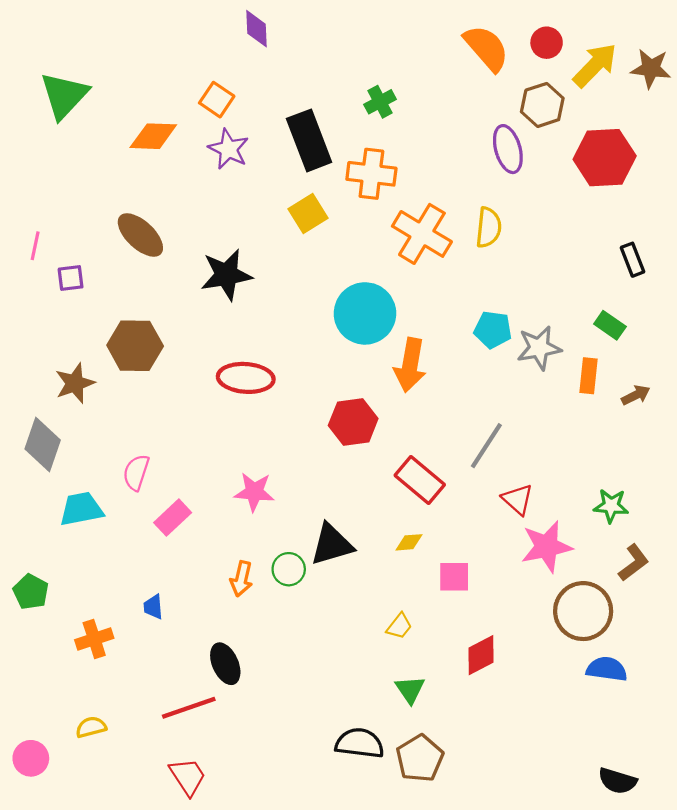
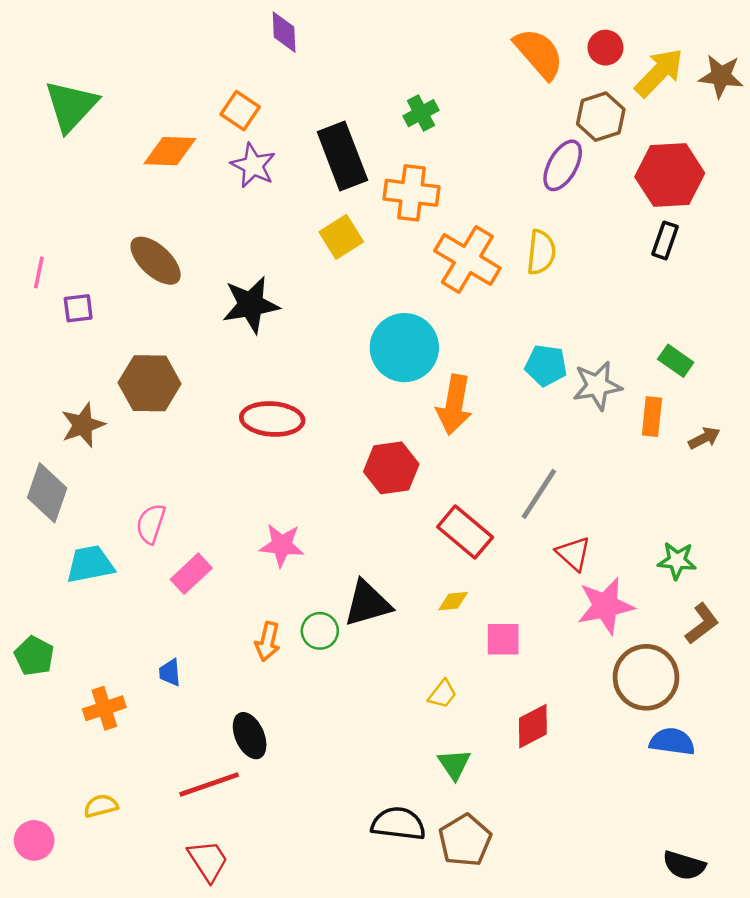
purple ellipse: (508, 149) -> (563, 165), turned 45
black rectangle: (633, 260) -> (665, 240), moved, turned 40

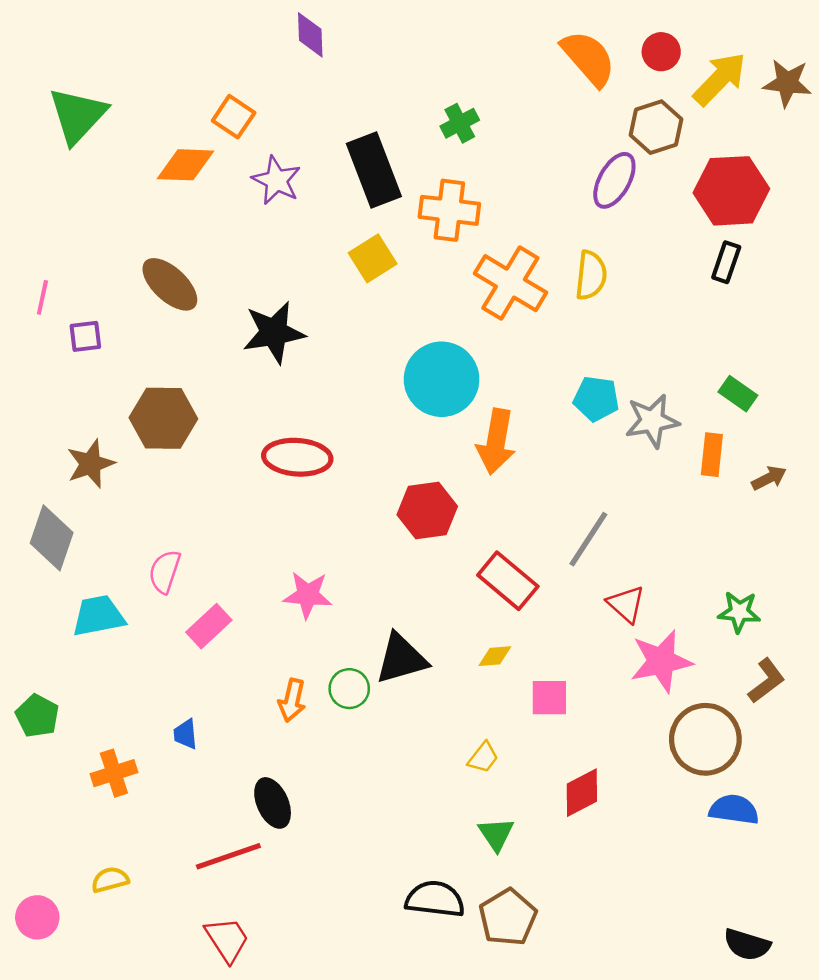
orange square: (240, 111) -> (234, 117), moved

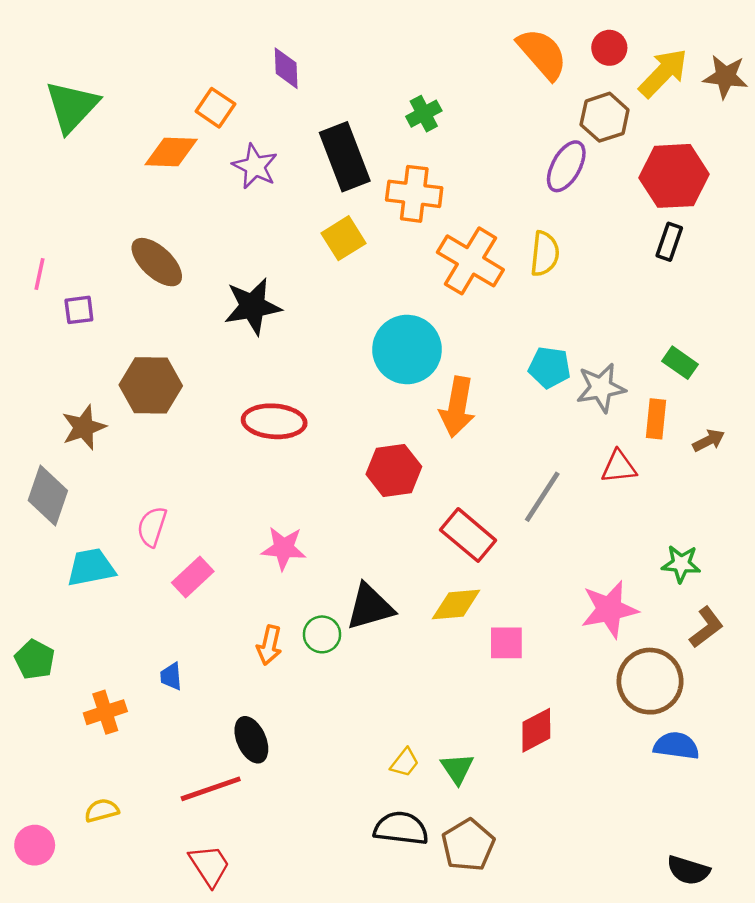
purple diamond: (310, 35) -> (286, 68), moved
red triangle: (626, 604) -> (619, 467), moved, turned -48
yellow diamond: (495, 656) -> (456, 604), size x1.6
yellow trapezoid: (483, 757) -> (405, 763), moved

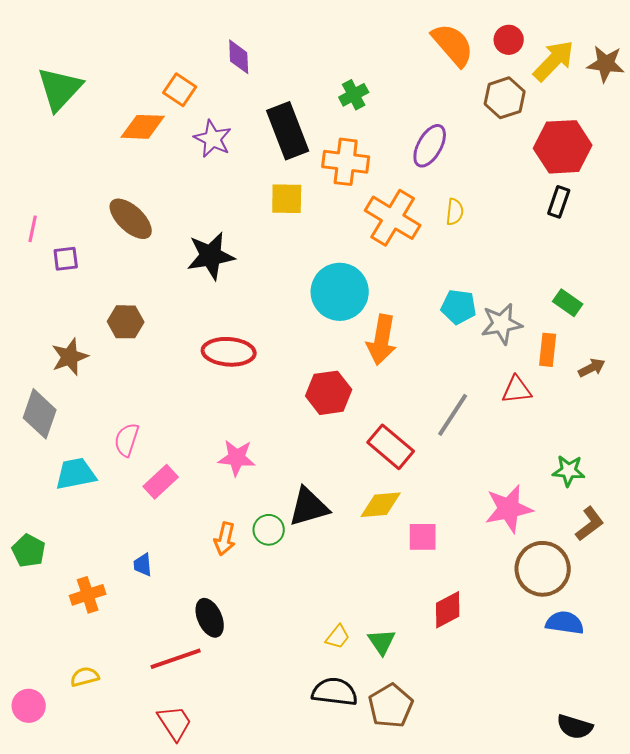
purple ellipse: (566, 166) -> (430, 146), moved
yellow square: (344, 238) -> (287, 199), turned 33
yellow semicircle: (545, 254) -> (455, 212), size x0.7
brown hexagon: (151, 385) -> (126, 322), size x0.7

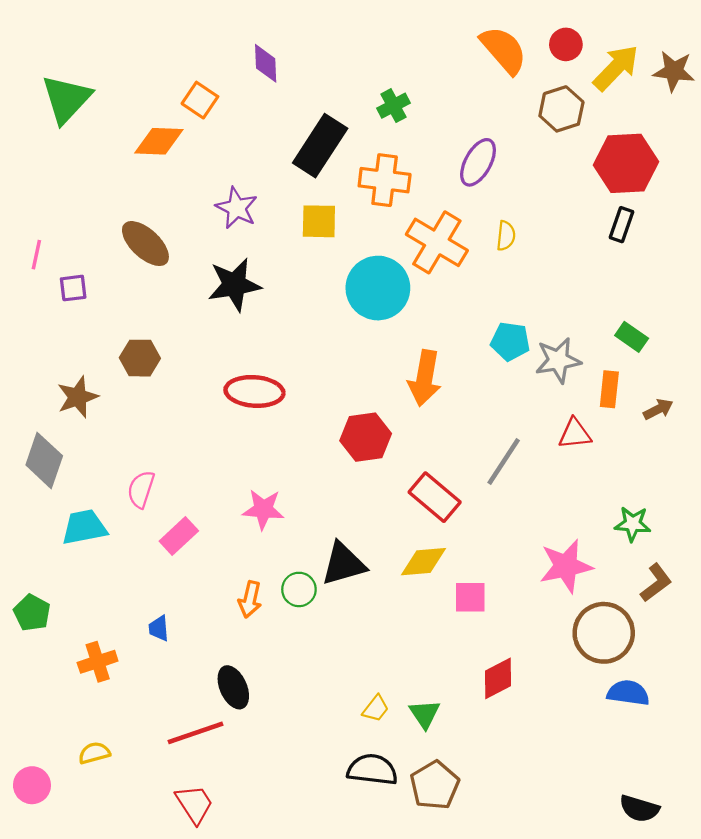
black rectangle: (288, 131) -> (320, 146), turned 54
purple star: (213, 139) -> (237, 208), moved
cyan circle: (340, 292) -> (378, 288), moved

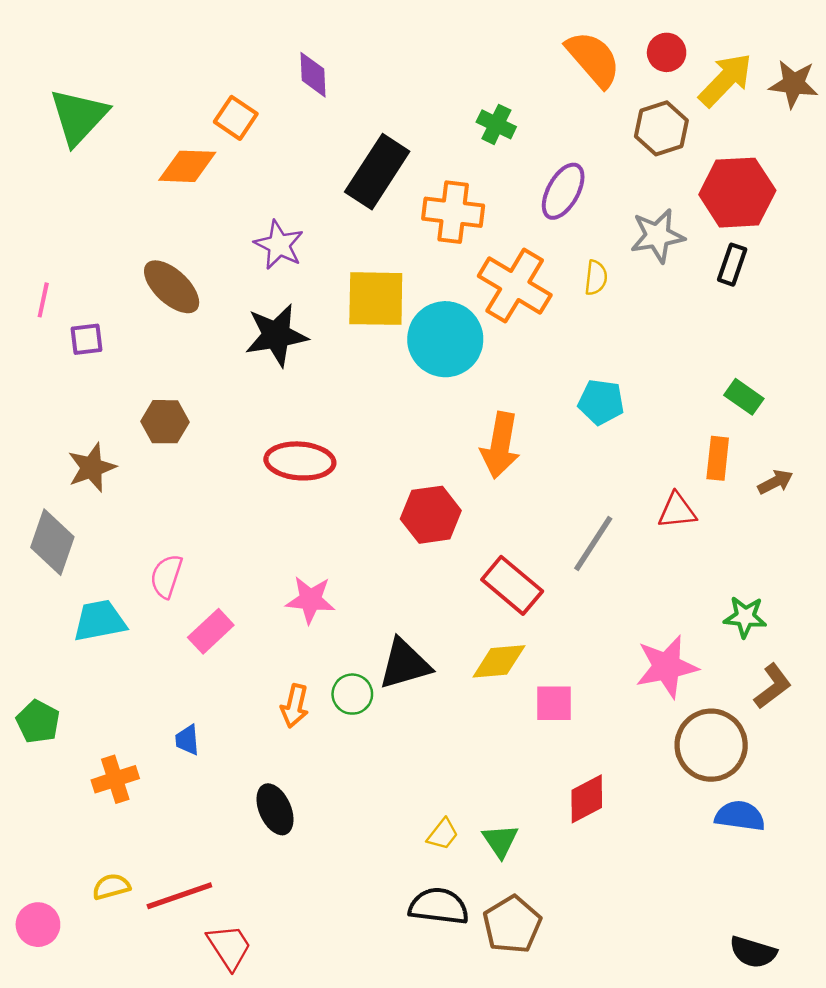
green cross: (393, 106) -> (496, 124), moved, turned -36
yellow square: (319, 221) -> (376, 299), moved, size x1.4
gray star: (558, 360) -> (657, 236), moved
red line: (195, 733) -> (179, 896), moved

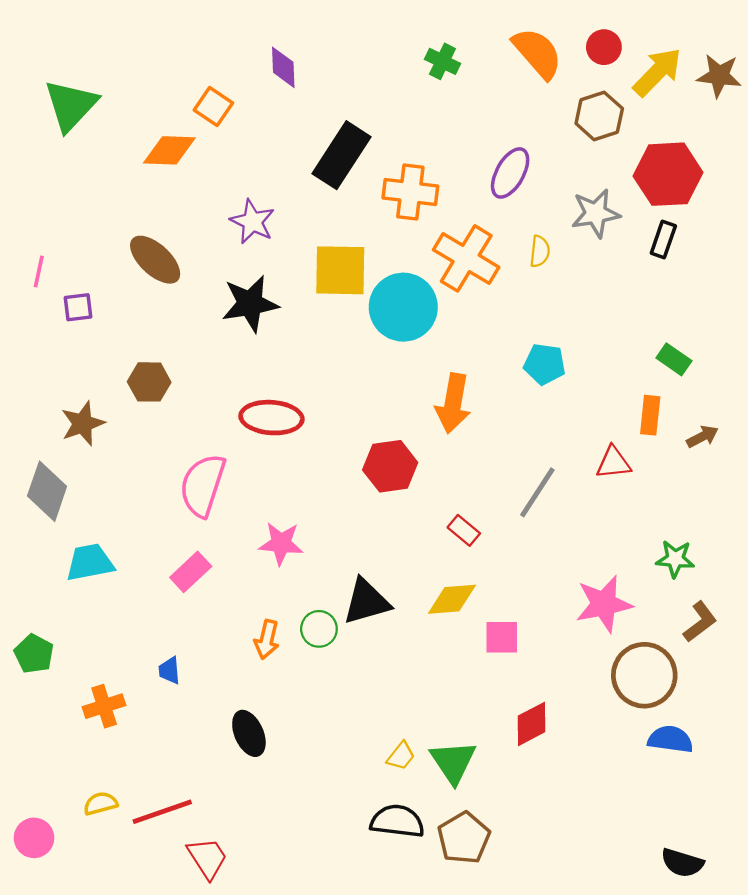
green cross: (496, 124) -> (442, 61), moved
pink semicircle: (166, 576) -> (203, 485), moved, size x1.6
red rectangle: (512, 585) -> (464, 530), size x0.6
green triangle: (500, 841) -> (453, 762), size x1.4

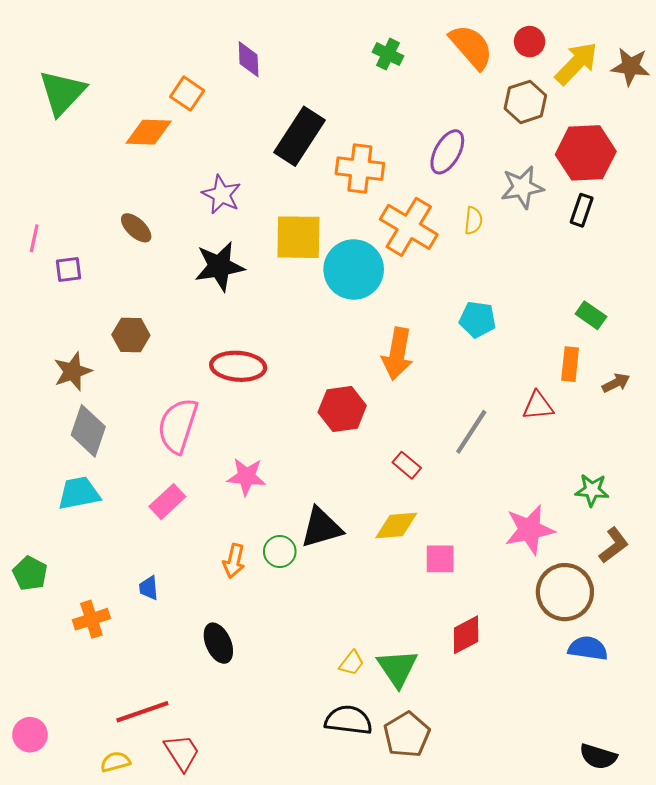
brown ellipse: (155, 260) -> (136, 228), size x0.7
gray diamond: (47, 491) -> (88, 431), moved
yellow semicircle: (100, 803) -> (115, 762), moved

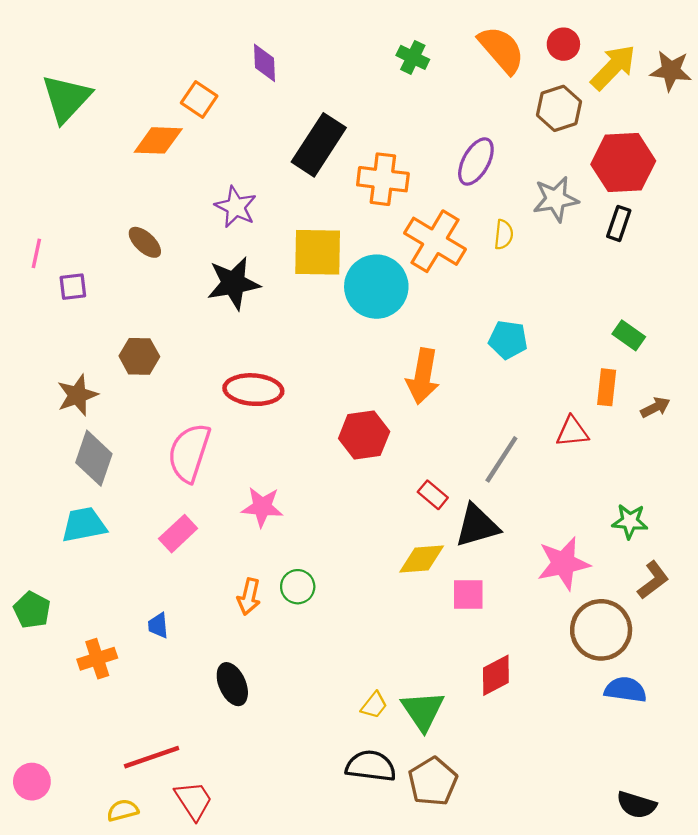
black triangle: (321, 528) -> (477, 526), moved

